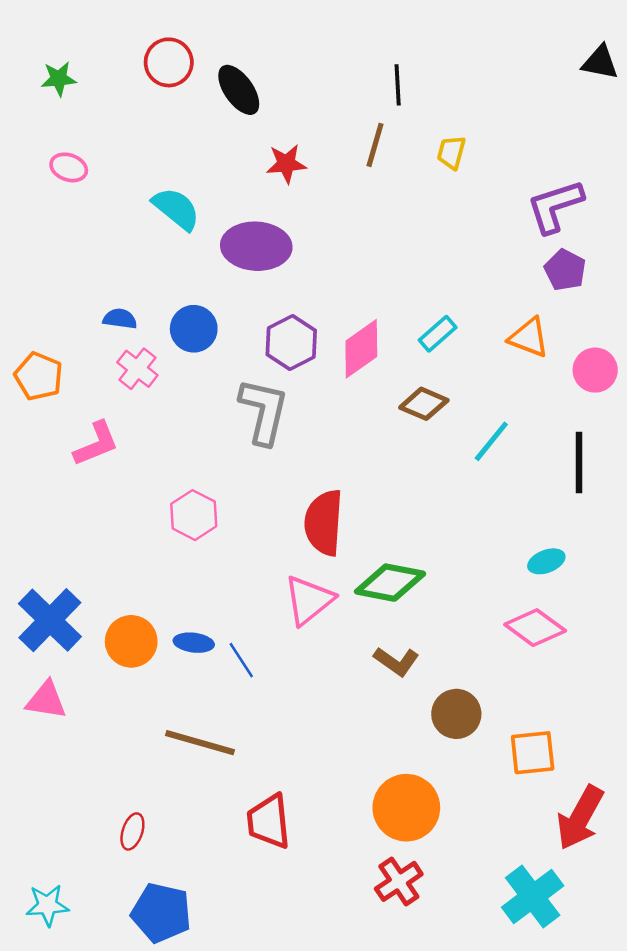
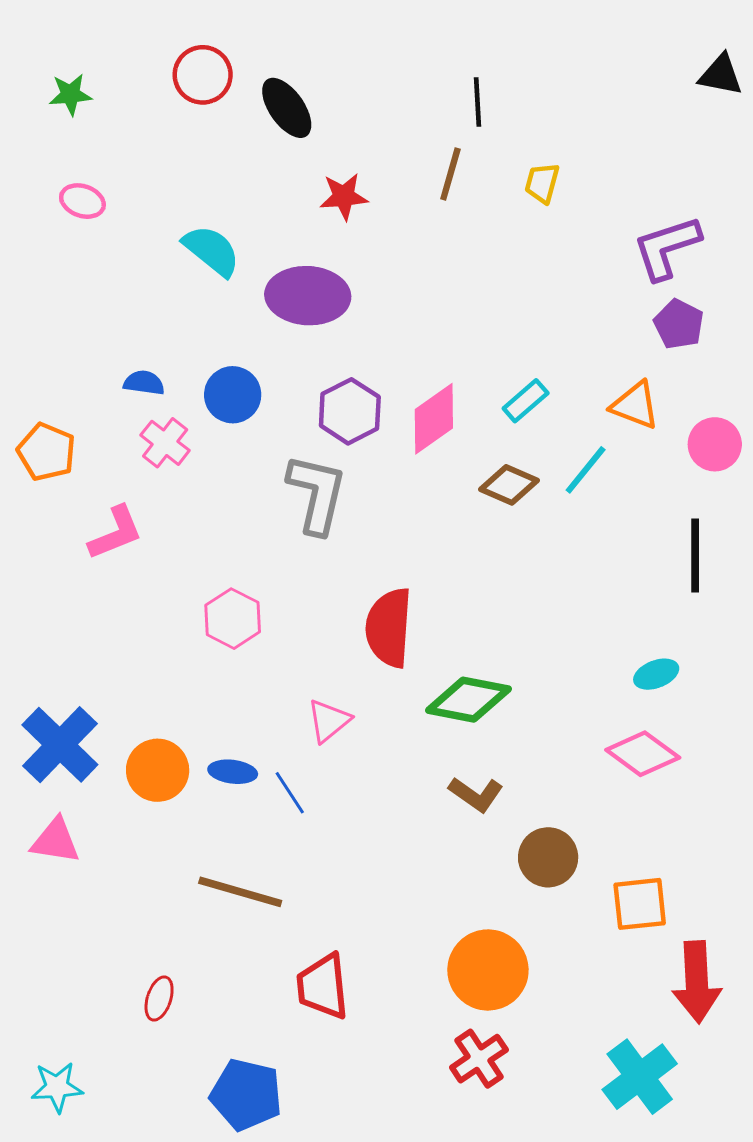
cyan line: (491, 441) -> (586, 470), moved
pink triangle: (309, 600) -> (329, 721), moved, size x0.7
red arrow: (580, 818) -> (697, 982), turned -32
blue pentagon: (161, 913) -> (246, 1095), moved

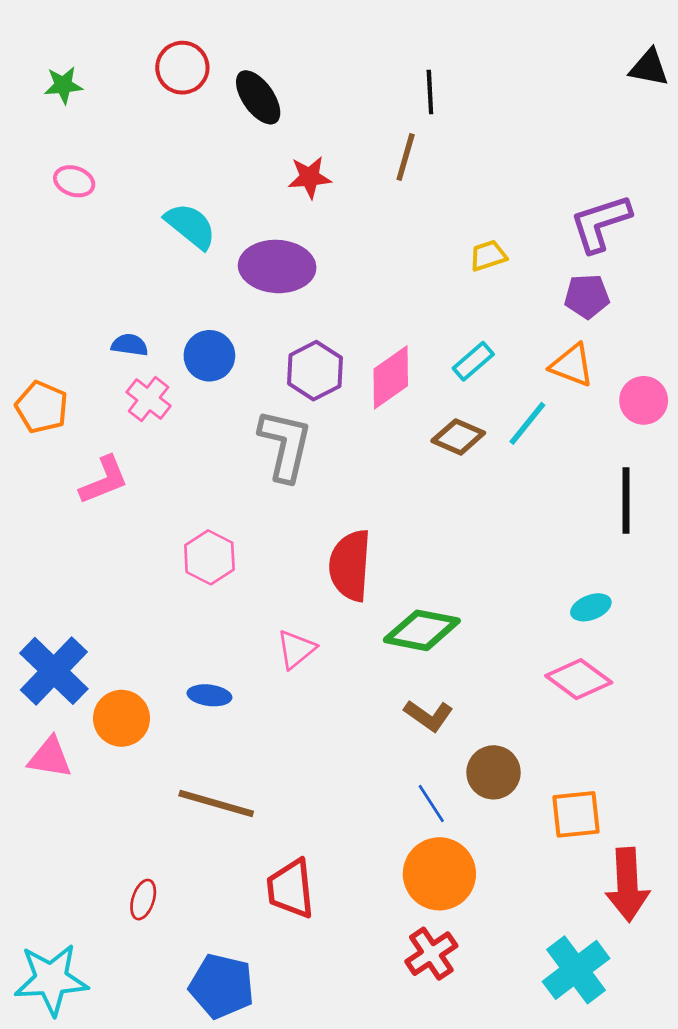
yellow trapezoid: (542, 183) -> (488, 256), moved, turned 57
purple pentagon: (679, 324) -> (587, 296), moved, turned -30
orange circle: (158, 770) -> (122, 718), moved
blue line: (290, 793) -> (431, 804), moved
cyan star: (57, 1087) -> (51, 979), size x1.6

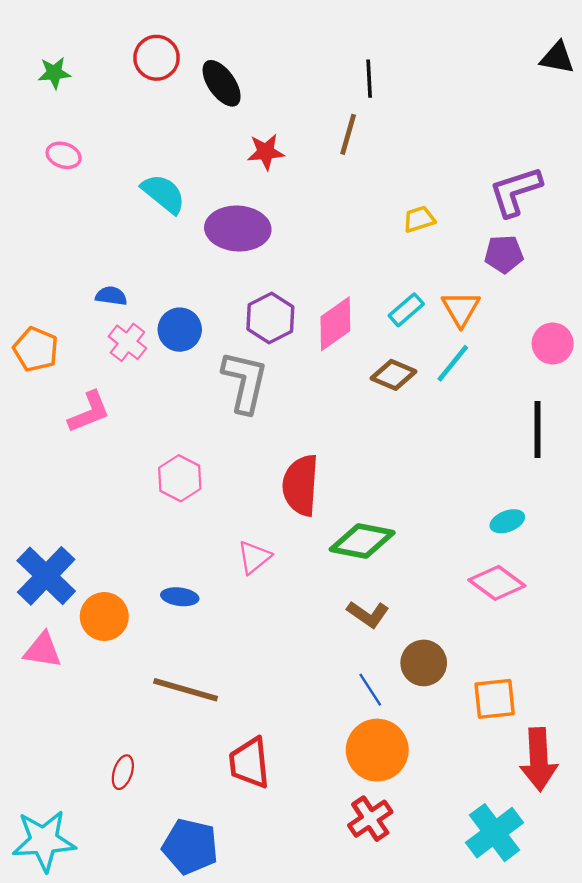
blue circle: (209, 356) -> (180, 330), moved
orange triangle: (572, 365) -> (461, 309), moved, turned 39

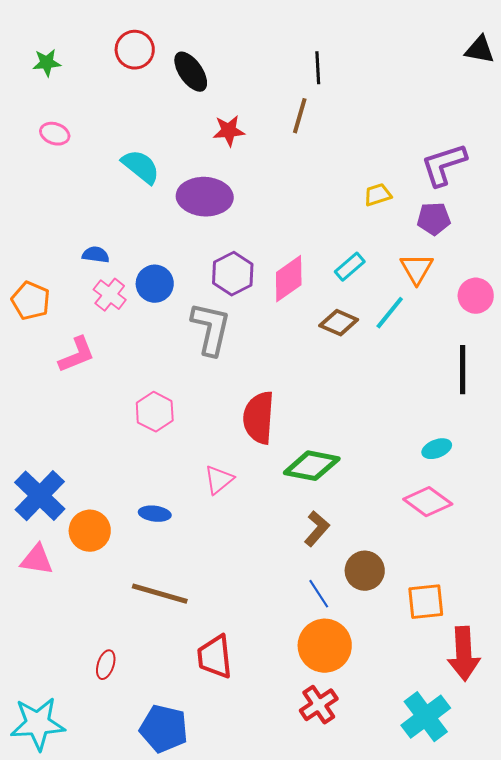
yellow trapezoid: (419, 219) -> (378, 195), moved
orange triangle: (461, 309) -> (417, 269), moved
brown L-shape: (368, 614) -> (317, 529), turned -84

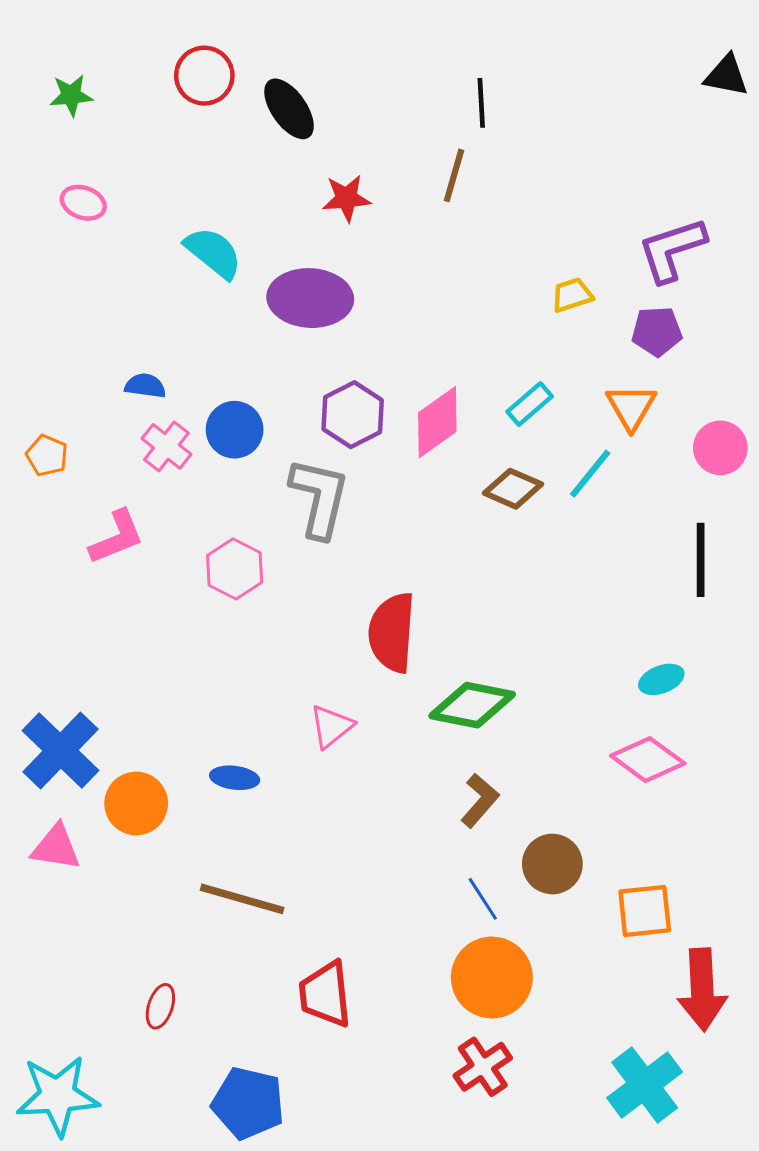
orange pentagon: (31, 301) -> (47, 455), size x0.7
pink hexagon: (155, 412) -> (235, 569), moved

